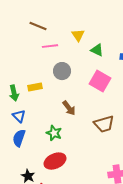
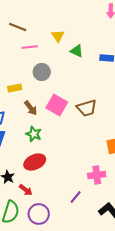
pink square: (100, 81) -> (57, 105), moved
brown arrow: (69, 108) -> (31, 108), moved
brown trapezoid: (104, 124) -> (87, 108), moved

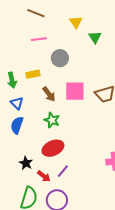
pink line: (30, 47) -> (39, 39), moved
green triangle: (77, 51) -> (95, 37), turned 32
pink square: (57, 105) -> (75, 91), turned -30
purple line: (76, 197) -> (63, 171), moved

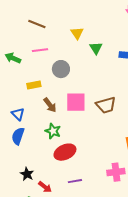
green arrow: (12, 80) -> (13, 58), moved, turned 126
red ellipse: (53, 148) -> (65, 152), moved
purple line: (63, 171) -> (75, 181), moved, turned 40

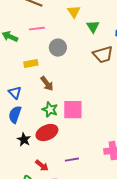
pink square: (76, 102) -> (73, 110), moved
brown trapezoid: (106, 105) -> (103, 55), moved
red ellipse: (65, 152) -> (47, 133), moved
black star: (27, 174) -> (24, 140), moved

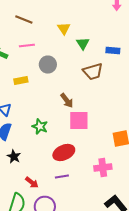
brown arrow: (47, 84) -> (67, 100), moved
pink square: (73, 110) -> (79, 120), moved
red ellipse: (47, 133) -> (64, 152), moved

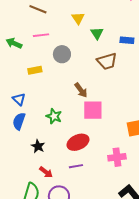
black star: (14, 156) -> (38, 146), moved

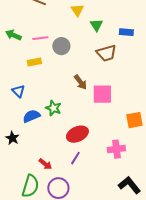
pink line: (41, 35) -> (40, 38), moved
pink square: (93, 110) -> (102, 94), moved
blue semicircle: (19, 121) -> (31, 116), moved, turned 48
black star: (38, 146) -> (12, 138), moved
purple line: (76, 166) -> (75, 158), turned -48

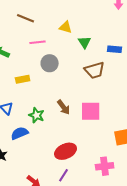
yellow triangle: (77, 10) -> (66, 27), turned -40
pink line: (40, 38) -> (38, 42), moved
brown arrow: (80, 82) -> (64, 107), moved
green star: (53, 108) -> (37, 115), moved

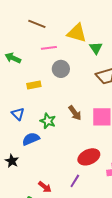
yellow triangle: (66, 27) -> (77, 33), size x1.5
red ellipse: (66, 151) -> (89, 157), moved

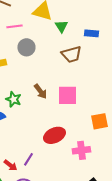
purple line: (75, 181) -> (28, 159), moved

